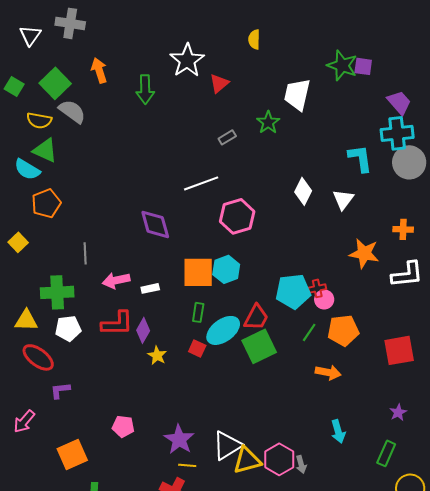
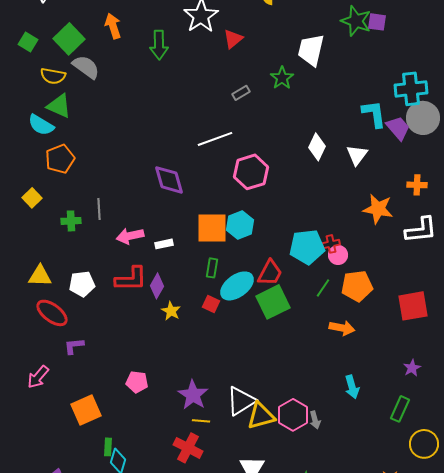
purple trapezoid: (399, 102) -> (398, 128), moved
green cross: (57, 292) -> (71, 221), moved, size x0.6

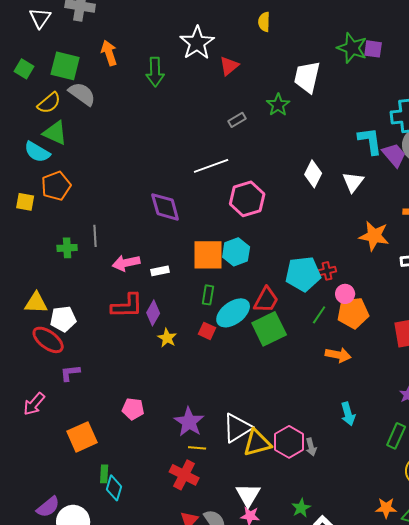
green square: (69, 39) -> (65, 66), turned -32
yellow semicircle: (53, 76) -> (49, 103), turned -50
yellow square: (32, 198) -> (25, 202), moved, turned -36
pink circle: (338, 255) -> (345, 294), moved
white pentagon: (82, 284) -> (63, 319), moved

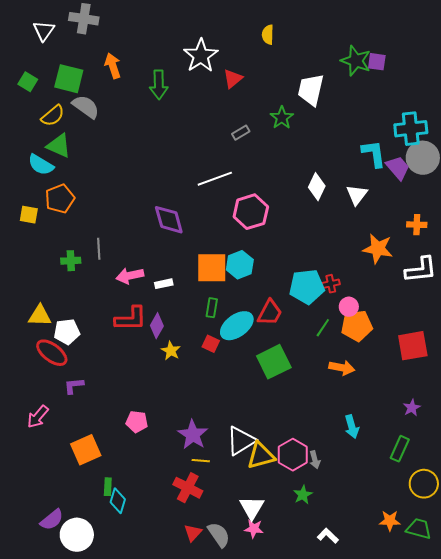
green square: (269, 329) -> (274, 362), moved
green star: (301, 508) -> (303, 495), moved

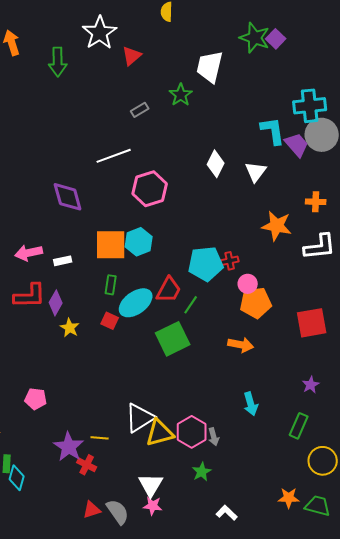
purple square: (377, 62) -> (276, 39), turned 36
green line: (323, 328) -> (191, 305), moved
purple star: (193, 435) -> (69, 447), moved
red cross: (188, 488) -> (87, 465), size x0.7
red triangle: (193, 533) -> (92, 510), turned 30

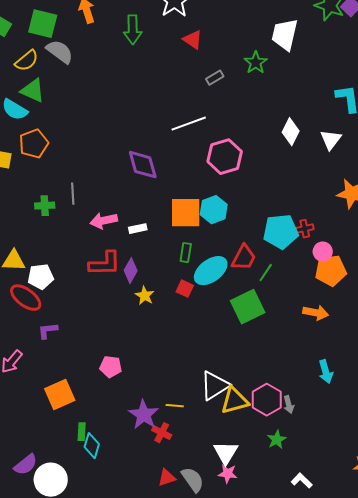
red triangle: (132, 56) -> (193, 40), moved, turned -45

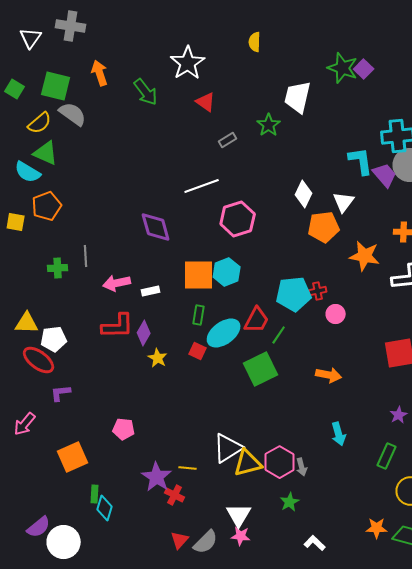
green arrow: (133, 30) -> (146, 92), turned -36
orange pentagon: (331, 271) -> (324, 227), moved
red triangle: (167, 478) -> (180, 540), turned -30
gray semicircle: (193, 480) -> (206, 542), turned 80

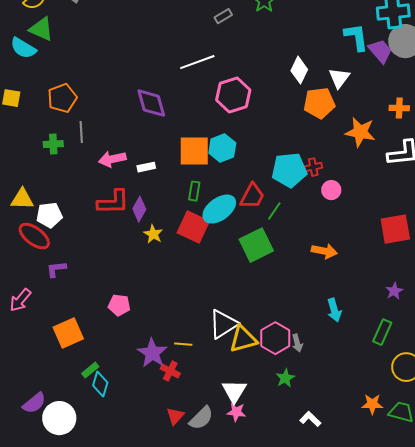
orange pentagon: (47, 206) -> (62, 98), moved
red square: (198, 351) -> (193, 227), size x1.8
green rectangle: (95, 494) -> (90, 370), turned 48

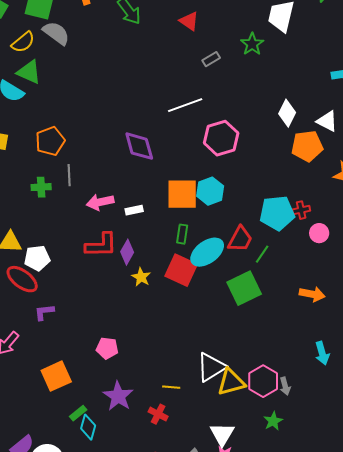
white triangle: (339, 78) -> (327, 121), turned -40
purple star: (152, 353) -> (118, 396), moved

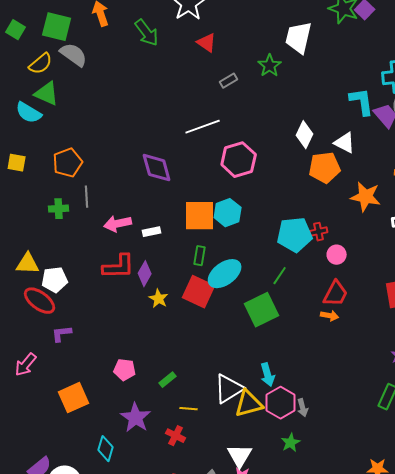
red trapezoid: (240, 239) -> (336, 294), moved
orange arrow: (312, 294) -> (330, 316), size x0.7
cyan arrow: (322, 353) -> (268, 375), moved
green rectangle: (78, 413) -> (168, 380), moved

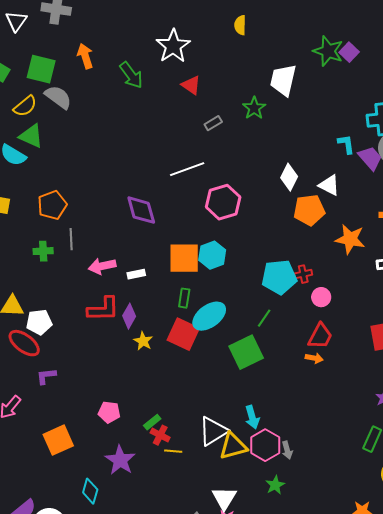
cyan L-shape: (362, 102) -> (346, 144), size x0.7
red cross: (176, 436) -> (160, 435), moved

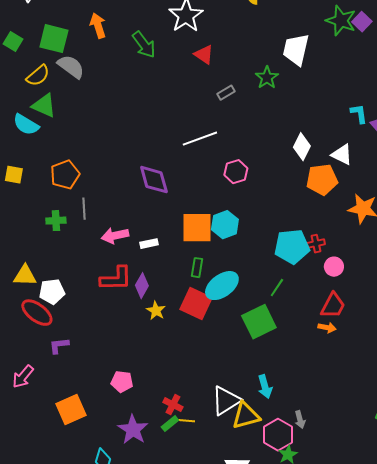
pink hexagon: (223, 202) -> (236, 172), size x0.7
green rectangle: (152, 422) -> (170, 424), moved
pink hexagon: (265, 445) -> (278, 435), moved

